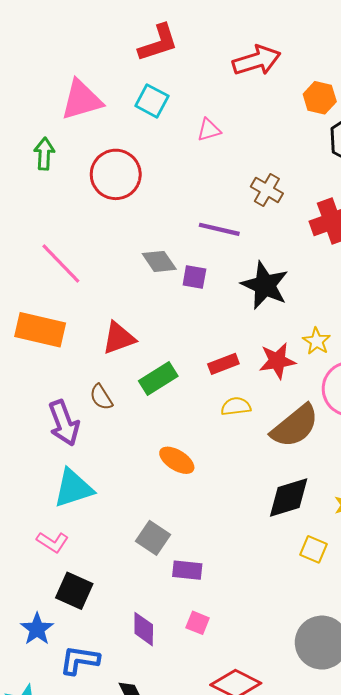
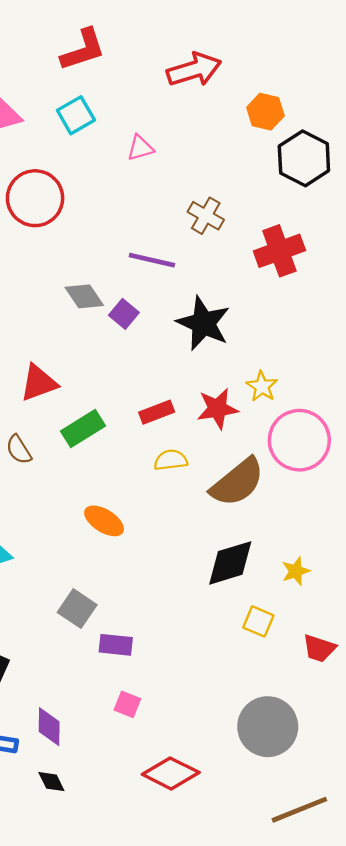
cyan square: (152, 101) -> (76, 115), turned 32
purple square: (194, 277) -> (124, 314), turned 30
purple diamond: (144, 629) -> (49, 727), moved

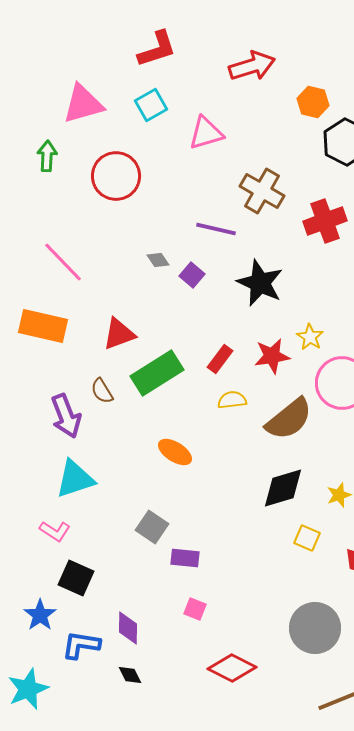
pink triangle: (140, 148) -> (206, 133), size x1.5
brown cross: (206, 216) -> (262, 191), size x1.4
gray diamond: (84, 296) -> (158, 260), size x0.7
red rectangle: (157, 412) -> (220, 359), turned -32
green rectangle: (83, 429) -> (157, 373), size x1.4

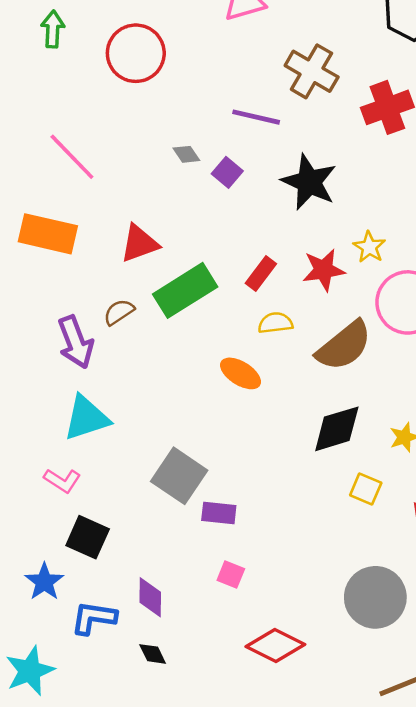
brown semicircle: (102, 391) -> (119, 312), turned 88
orange ellipse: (175, 452) -> (240, 373), moved
gray square: (152, 527) -> (179, 476), size x1.4

